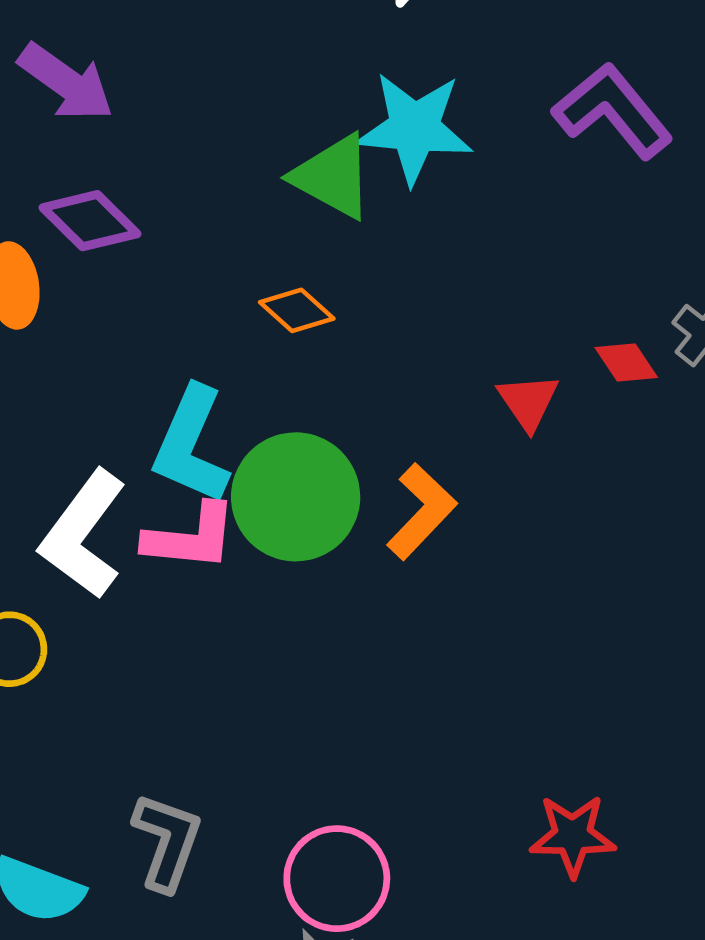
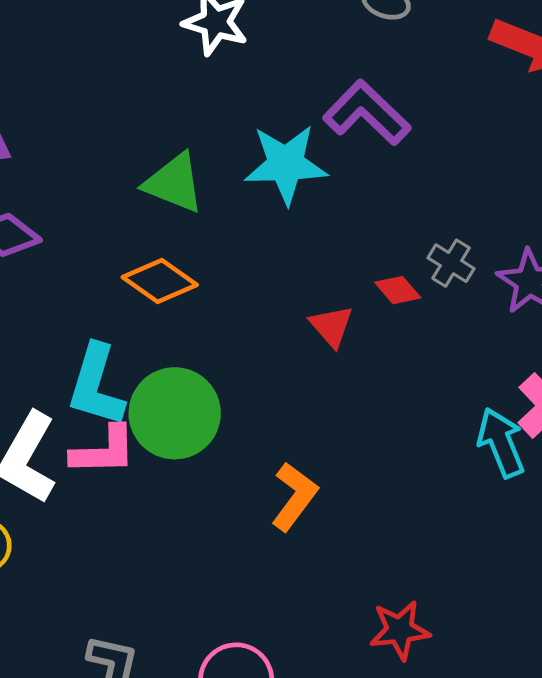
cyan star: (414, 128) -> (286, 164), moved
orange diamond: (297, 310) -> (160, 281), size x1.4
orange L-shape: (422, 511) -> (294, 496), moved

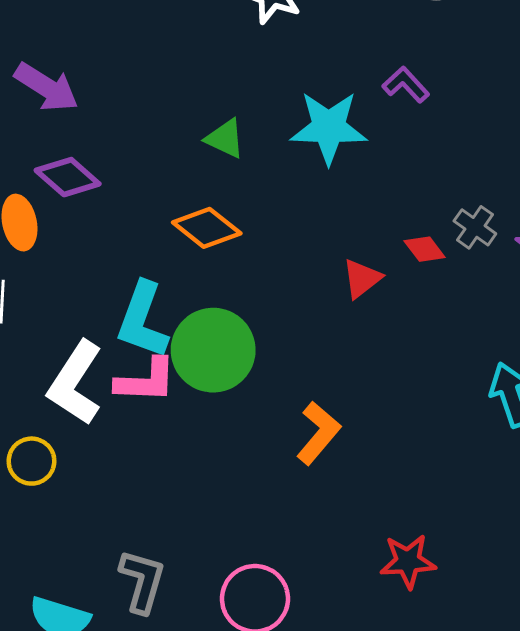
purple L-shape: (367, 113) -> (406, 85), size x0.6
green triangle: (174, 183) -> (225, 139), size x0.7
red triangle: (331, 326) -> (362, 279), turned 30

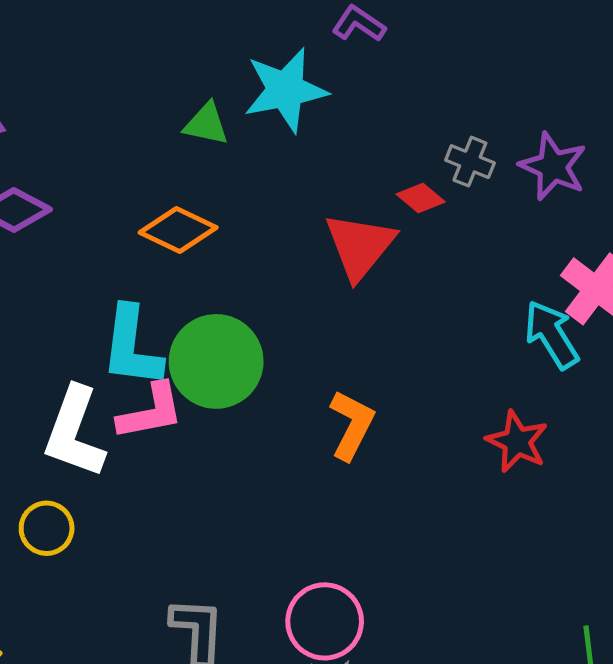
green triangle: (225, 139) -> (206, 124), moved
red triangle: (362, 279) -> (360, 246), size x1.6
red star: (408, 561) -> (517, 442), moved, turned -30

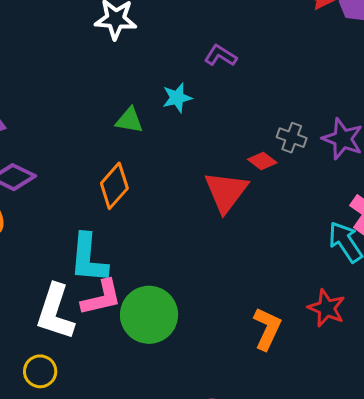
cyan star: (285, 90) -> (177, 98), size x0.6
orange diamond: (178, 230) -> (114, 186), turned -72
green circle: (216, 361) -> (149, 315), moved
orange L-shape: (352, 425) -> (267, 329), moved

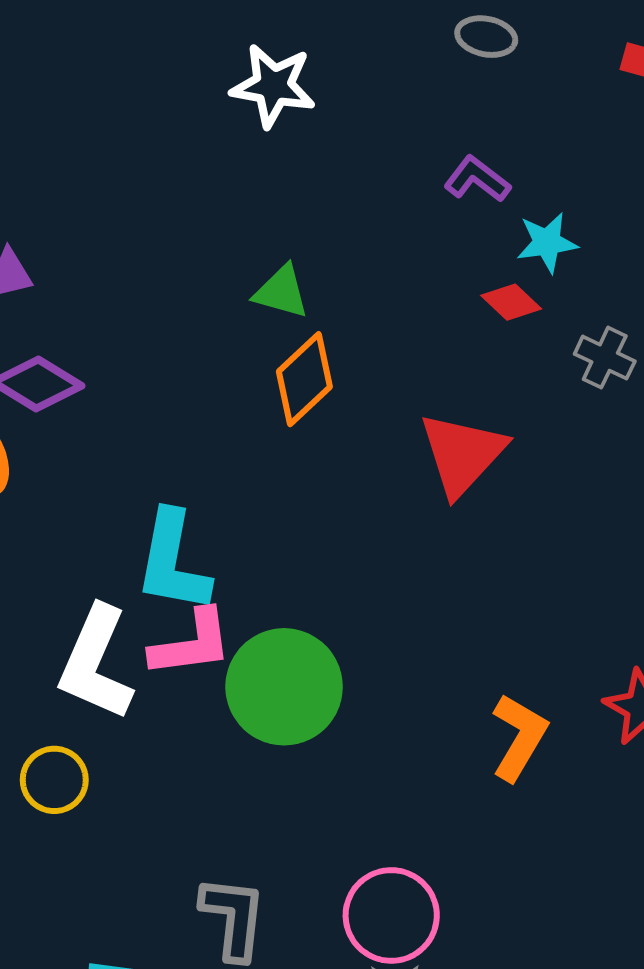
cyan star: (177, 98) -> (547, 243), moved
red diamond: (262, 161) -> (511, 302), moved
orange diamond: (114, 186) -> (304, 379), moved

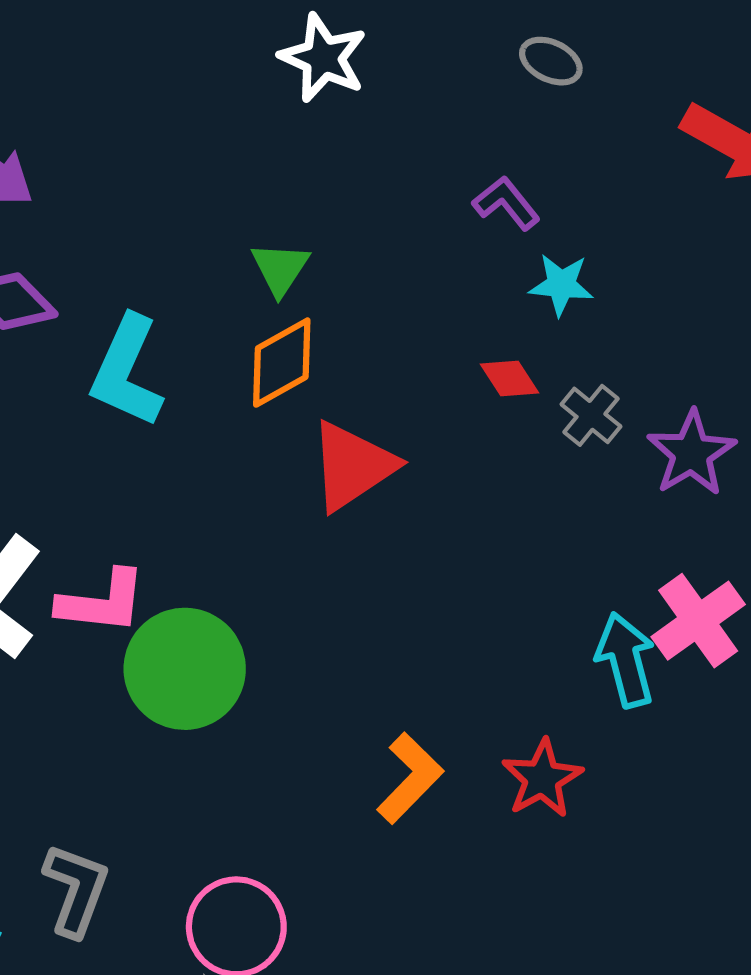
green triangle: (281, 292) -> (280, 268), turned 34
red diamond: (511, 302) -> (510, 379), moved
red triangle: (462, 454) -> (352, 466), moved
cyan L-shape: (173, 562) -> (127, 371), moved

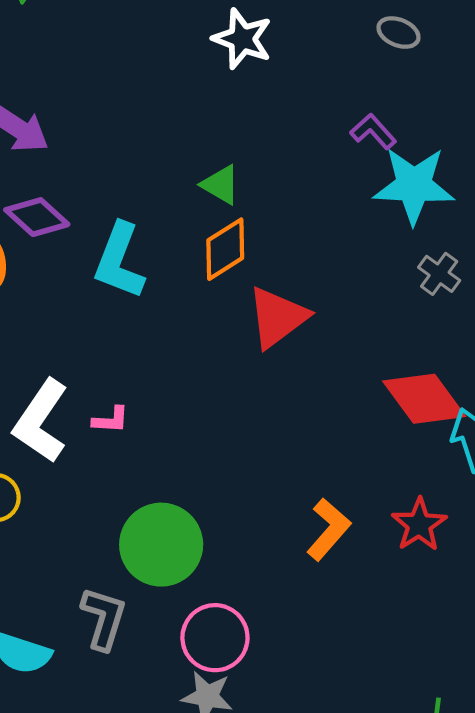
green triangle: (280, 268) -> (221, 185), turned -30
cyan star: (561, 285) -> (414, 185), size x1.8
red diamond: (510, 379) -> (424, 399), moved, size x2.0
pink L-shape: (102, 602) -> (111, 420), size x0.6
green circle: (185, 669) -> (161, 545), moved

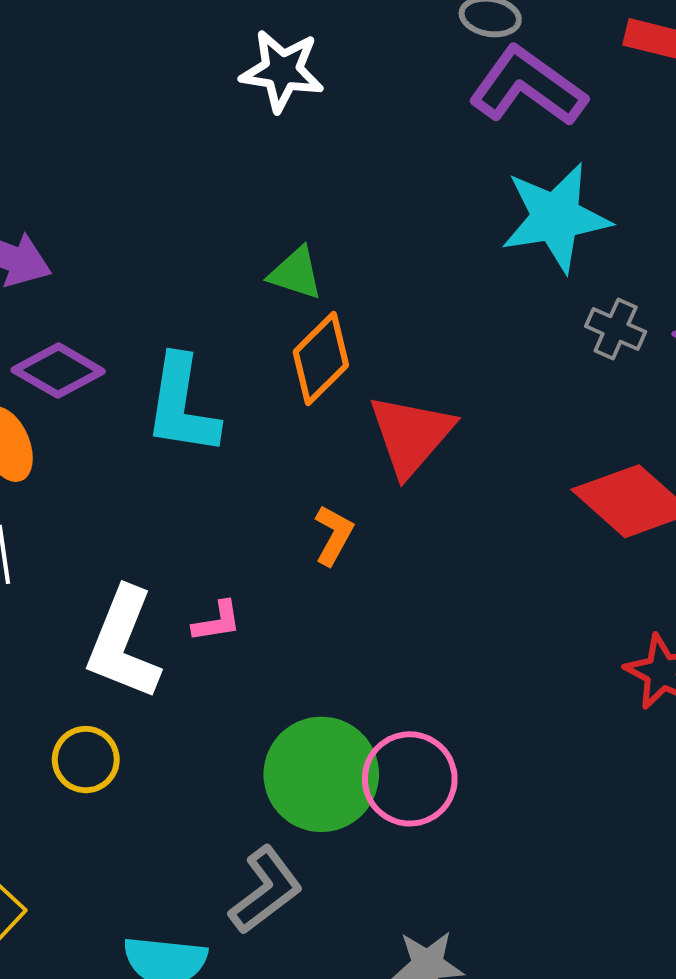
purple L-shape: (373, 132) -> (528, 86), moved, size x1.8
orange L-shape: (329, 529) -> (334, 535), moved, size x0.7
gray L-shape: (104, 618) -> (266, 890), turned 48
pink circle: (215, 638) -> (410, 779), moved

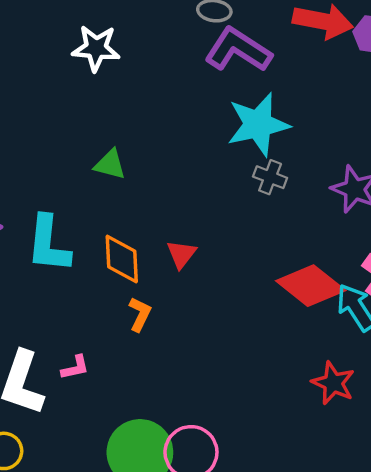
gray cross: (616, 329) -> (270, 177), moved
orange diamond: (321, 359) -> (122, 259), moved, turned -45
red triangle: (411, 435) -> (181, 254), size x0.6

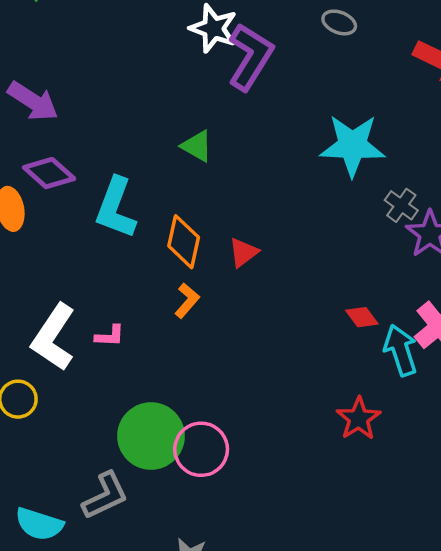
purple L-shape: (238, 50) -> (250, 57), moved, turned 74
gray cross: (270, 177) -> (401, 205), moved
red diamond: (311, 286) -> (362, 317), size x0.5

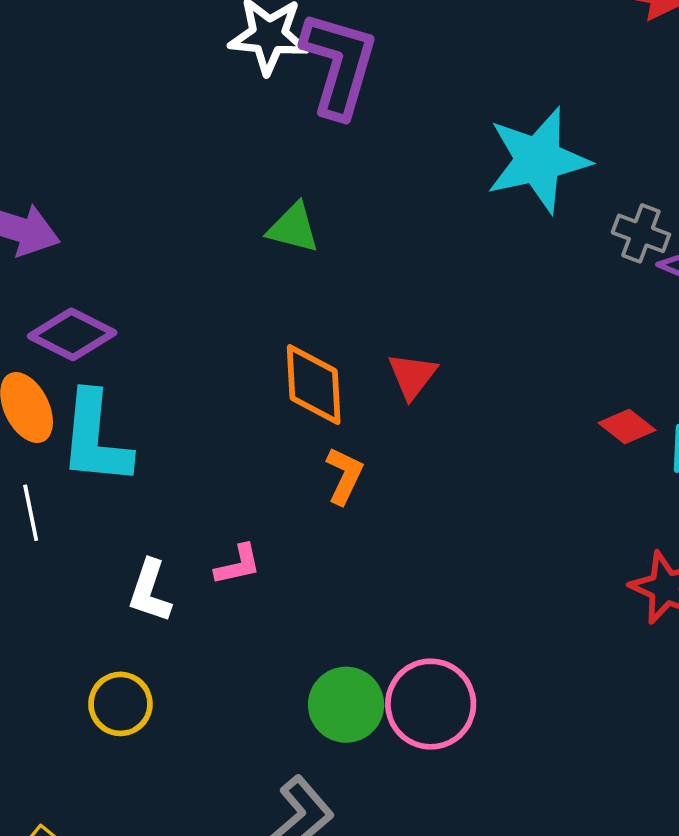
cyan L-shape: (116, 208) -> (95, 438), moved
white L-shape: (53, 337) -> (150, 591), size x0.6
green circle: (151, 436) -> (346, 705), size x0.7

